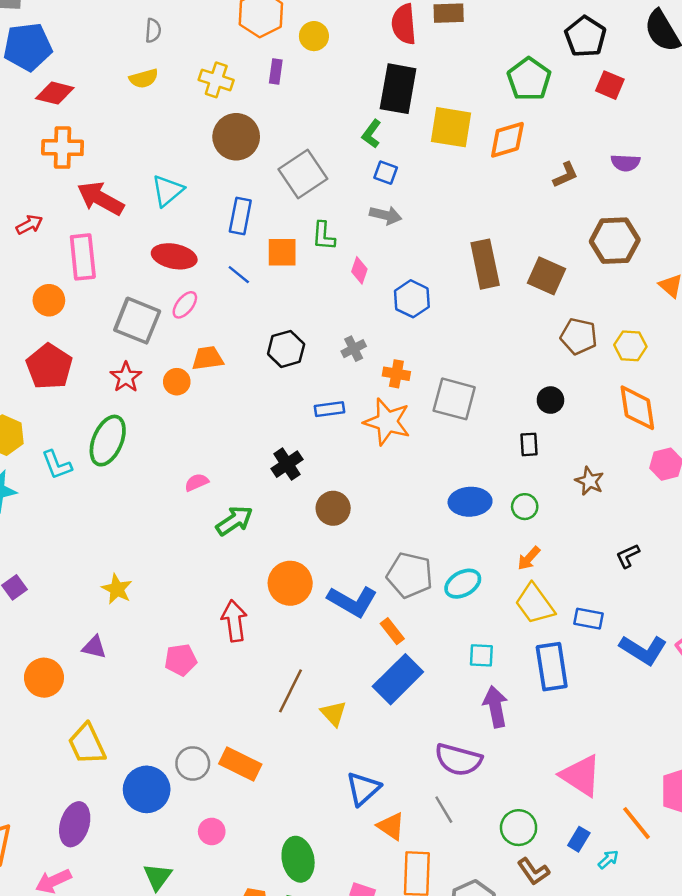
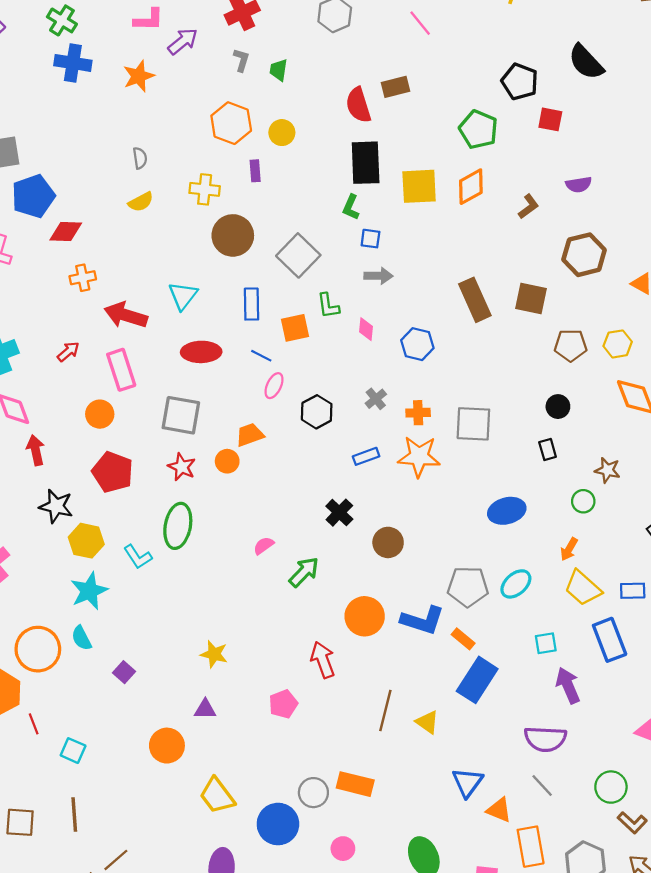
orange cross: (63, 148) -> (83, 278), size x0.7
pink ellipse: (185, 305) -> (274, 386), moved
green circle: (525, 507) -> (583, 501), moved

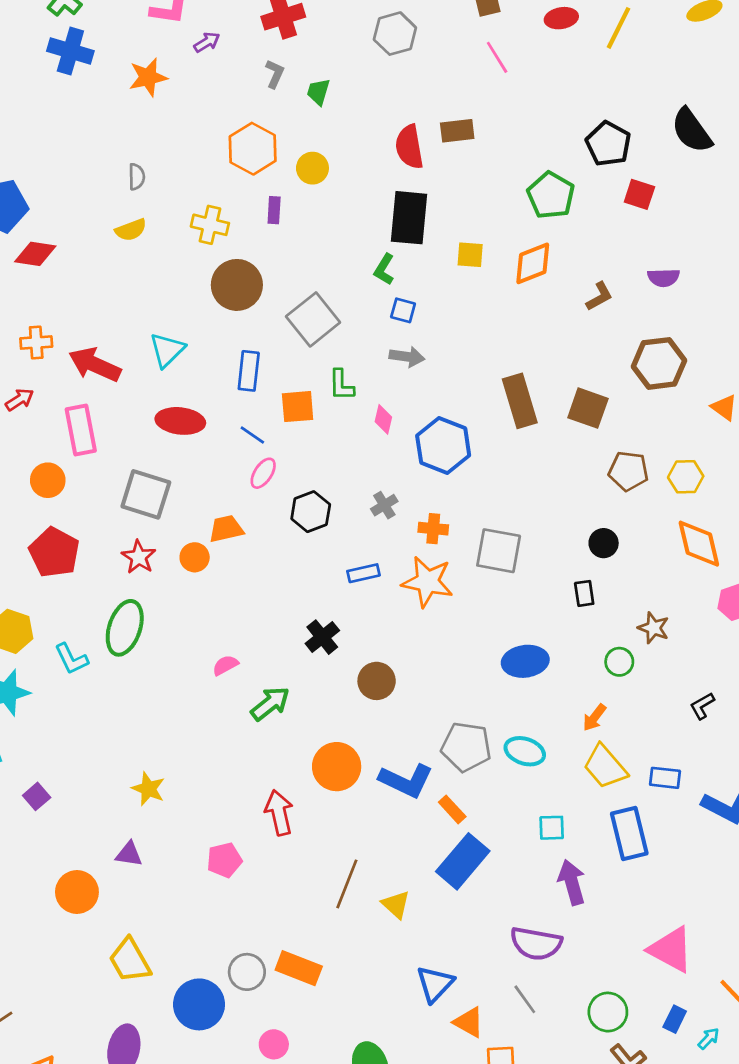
purple arrow: (183, 41) -> (207, 42), size x0.7
yellow square: (419, 186) -> (470, 255), size x0.6
orange cross: (83, 278) -> (36, 342), moved
blue hexagon: (417, 344) -> (443, 445), size x1.4
cyan ellipse: (516, 584) -> (525, 751), turned 52

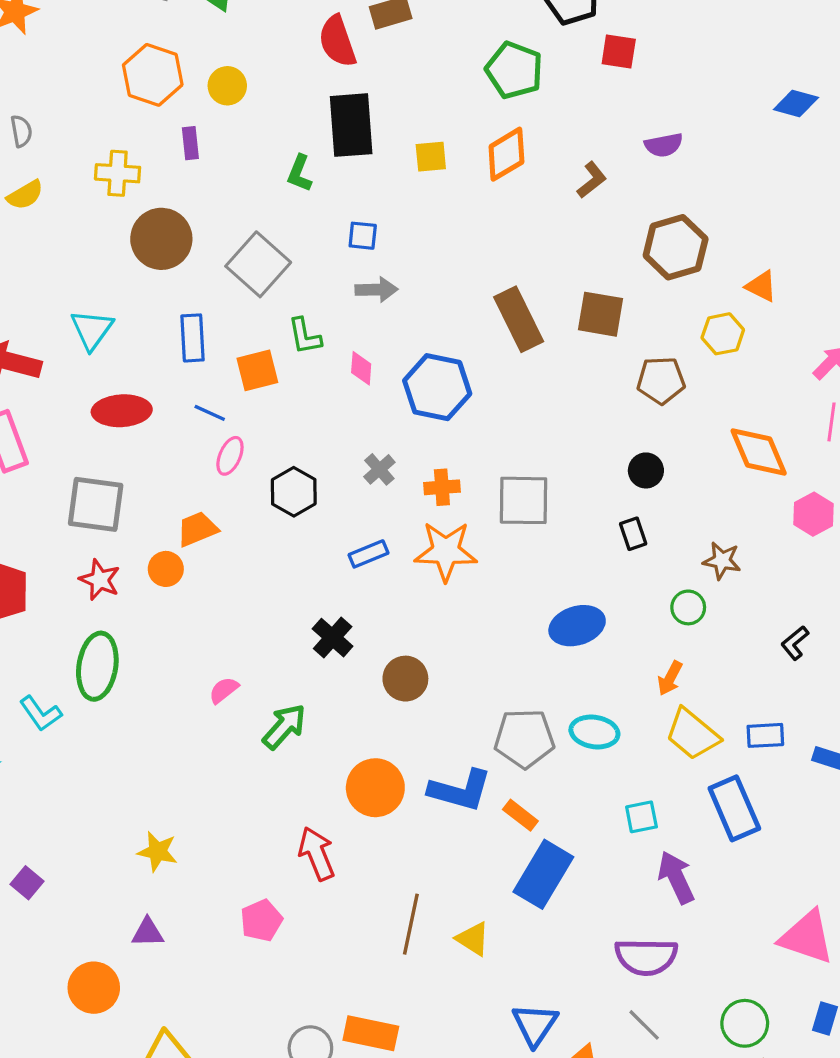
green L-shape: (384, 269) -> (299, 173), moved
yellow hexagon: (686, 477) -> (723, 334), moved

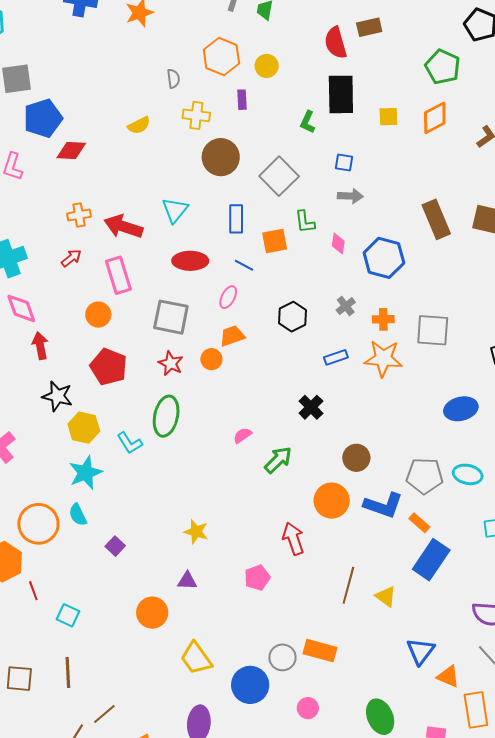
gray semicircle: (21, 131) -> (173, 79), moved
pink ellipse: (230, 456) -> (228, 297), moved
brown circle: (405, 679) -> (356, 458), moved

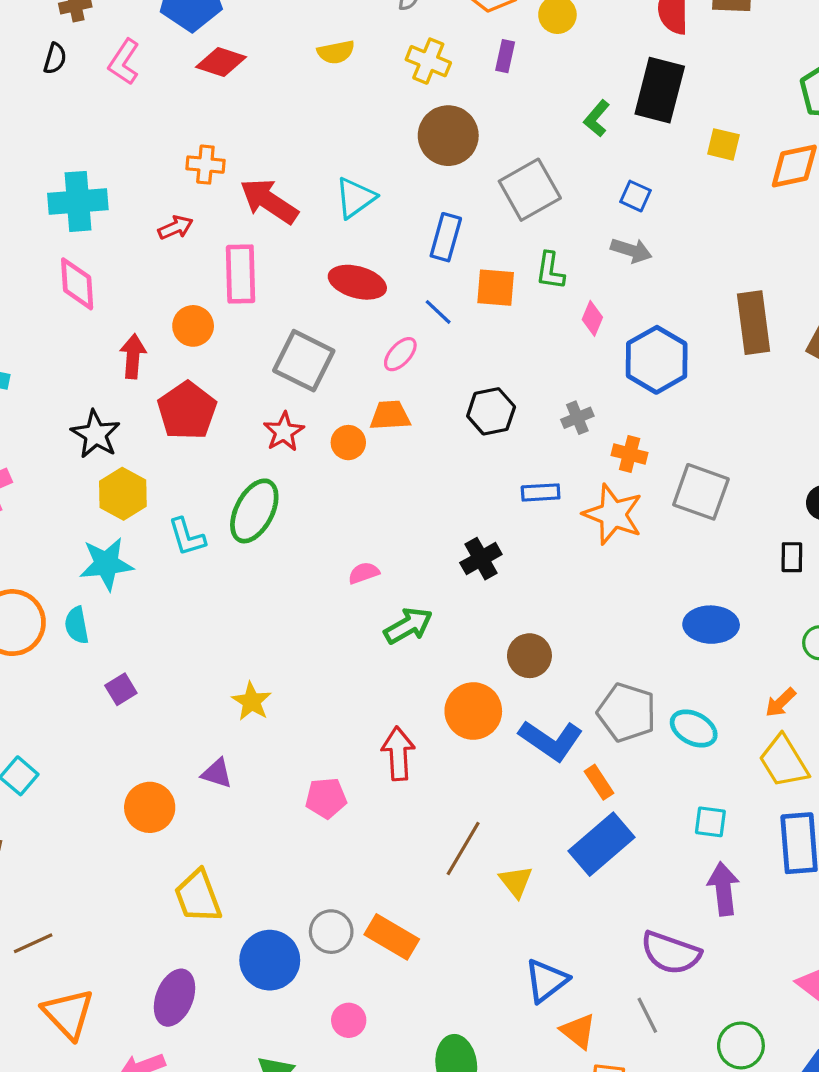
red arrow: (40, 346) -> (133, 356), moved

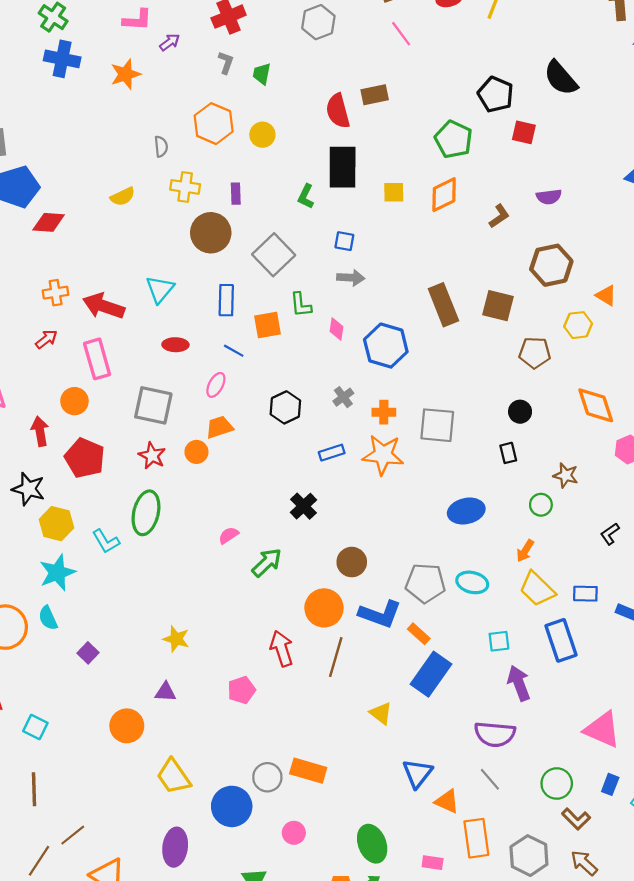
purple rectangle: (505, 56) -> (236, 194), moved
red ellipse: (357, 282) -> (175, 345), size x0.7
brown line: (463, 848) -> (336, 657), moved

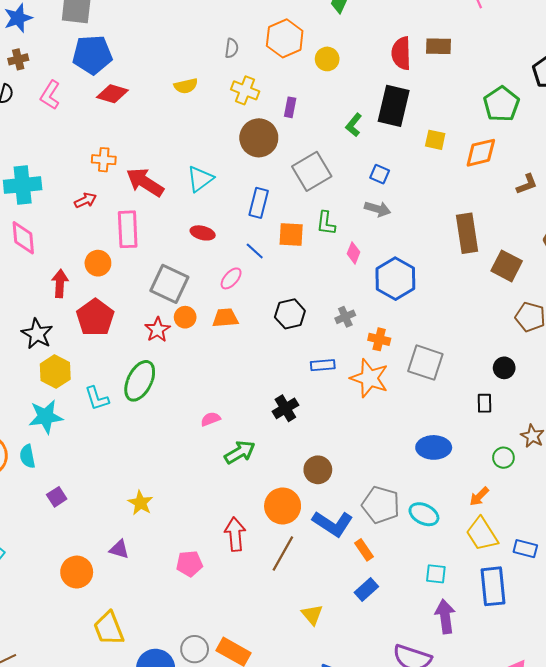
brown rectangle: (443, 305) -> (467, 233), moved
orange circle: (196, 452) -> (185, 317), moved
blue rectangle: (431, 674) -> (366, 590), size x0.6

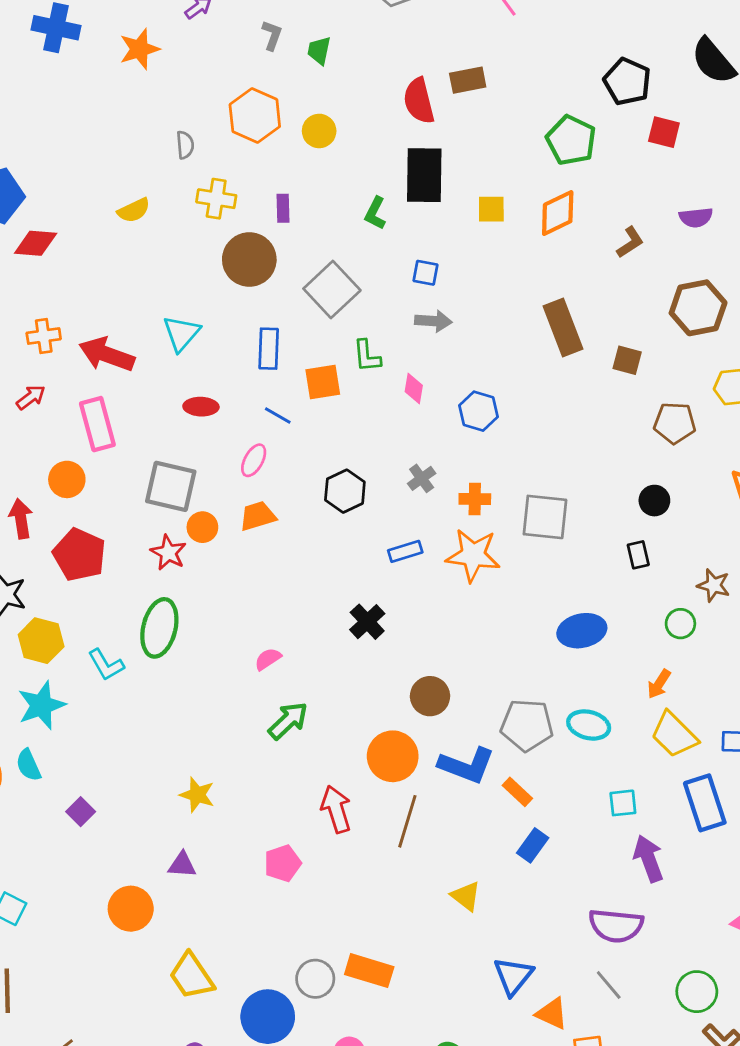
brown square: (507, 266) -> (627, 360), size x0.7
blue hexagon: (395, 279) -> (479, 411), size x0.7
green arrow: (240, 452) -> (288, 721), moved

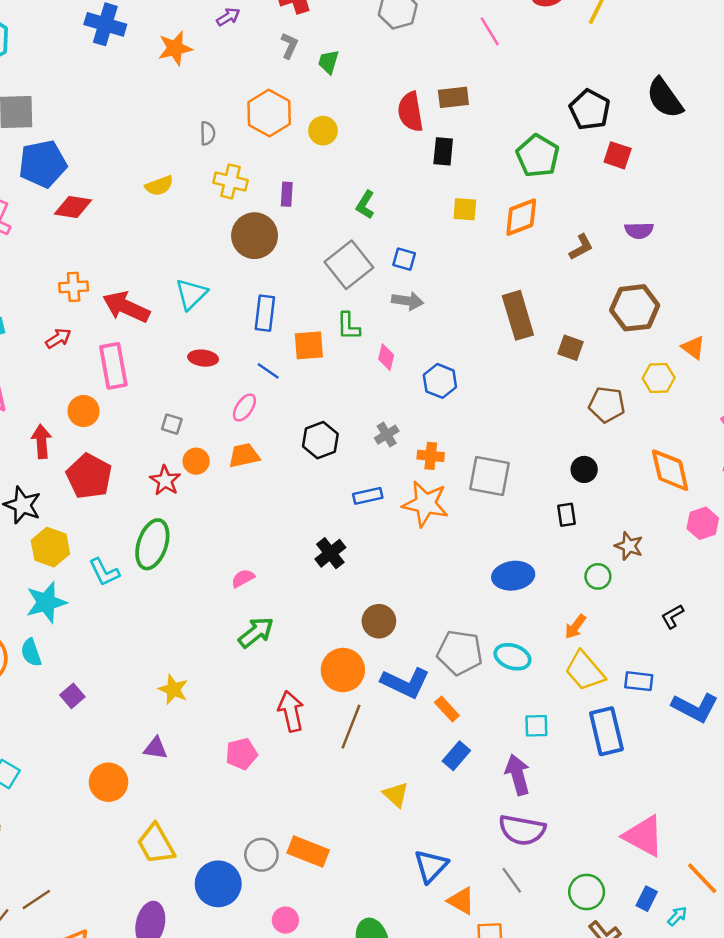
black rectangle: (424, 175) -> (443, 151), moved, size x0.6
gray square: (332, 290) -> (349, 265), moved
gray square: (171, 486) -> (172, 424), size x0.5
purple arrow: (648, 859) -> (518, 775), moved

